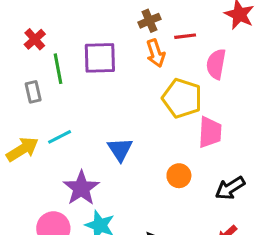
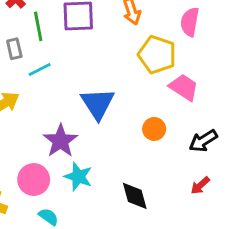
pink trapezoid: (210, 132) -> (184, 87), turned -60
cyan line: (60, 137) -> (40, 69), moved
blue triangle: (120, 149) -> (98, 104), size x1.4

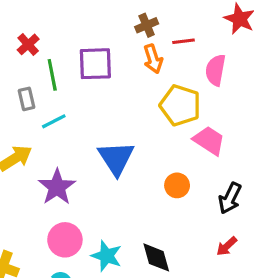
purple star: (60, 141) -> (57, 187), moved
black arrow: (203, 141) -> (230, 198), turned -32
cyan star: (78, 177) -> (107, 256), moved
pink circle: (34, 180) -> (65, 240), moved

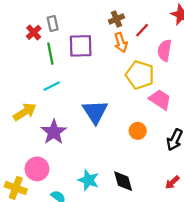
red line: (183, 41) -> (142, 30), turned -40
gray rectangle: (27, 99) -> (53, 23), moved
pink circle: (65, 240) -> (37, 169), moved
red arrow: (227, 246) -> (172, 182), moved

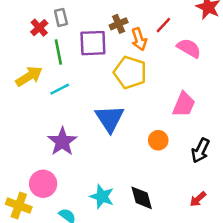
brown cross: (116, 19) -> (119, 24), moved
pink semicircle: (165, 50) -> (189, 48), turned 110
yellow pentagon: (140, 75) -> (130, 72), moved
pink trapezoid: (160, 100) -> (184, 104), turned 80
yellow arrow: (25, 112) -> (29, 76), moved

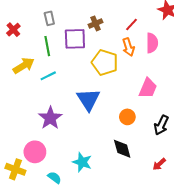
red cross: (39, 28) -> (13, 30), moved
orange arrow: (139, 39) -> (128, 47), moved
pink semicircle: (189, 48) -> (152, 43), turned 60
black diamond: (142, 198) -> (122, 149), moved

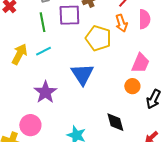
yellow arrow: (24, 66) -> (19, 54), moved, turned -30
orange circle: (127, 117) -> (132, 86), moved

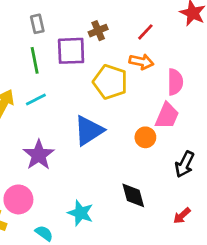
pink semicircle: (144, 19) -> (175, 82), moved
orange arrow: (121, 23) -> (141, 62), turned -60
blue triangle: (82, 74) -> (89, 131), turned 30
orange circle: (132, 86) -> (145, 137), moved

